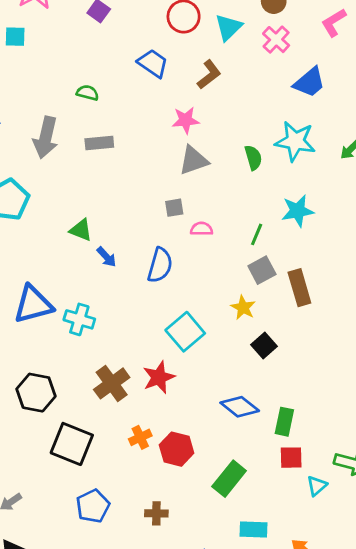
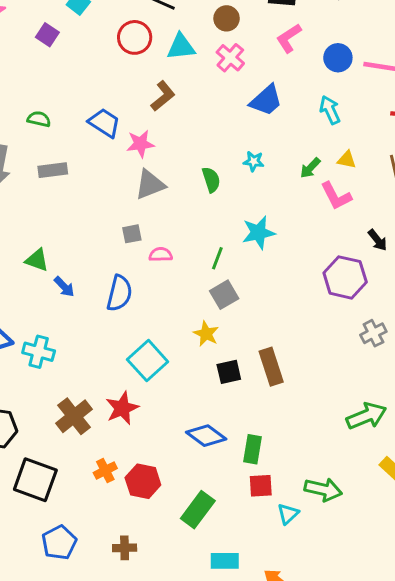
cyan triangle: (228, 27) -> (181, 47), turned 40
blue trapezoid: (153, 63) -> (104, 123), moved
cyan star: (295, 141) -> (254, 161), size x0.5
brown rectangle: (299, 288) -> (271, 367), moved
black square: (264, 345) -> (229, 372), turned 30

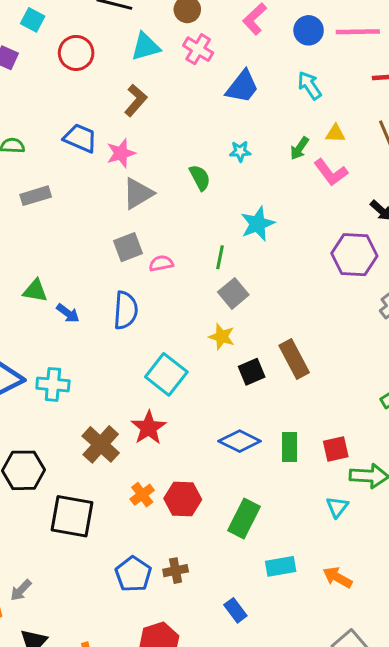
red circle: (135, 37) -> (76, 53), moved
gray square: (132, 234) -> (128, 247), size x1.4
red square: (261, 486) -> (336, 449), moved
blue pentagon: (59, 543) -> (133, 574), moved

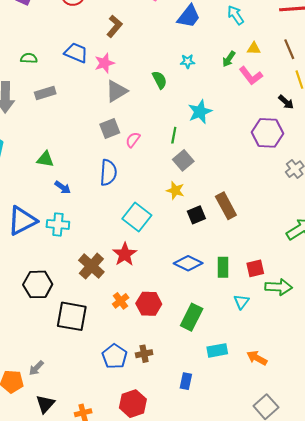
pink semicircle: (161, 263) -> (133, 140), turned -42
blue arrow: (68, 313) -> (63, 187), moved
cyan triangle: (337, 507) -> (241, 302), moved
blue rectangle: (235, 610) -> (186, 381), turned 49

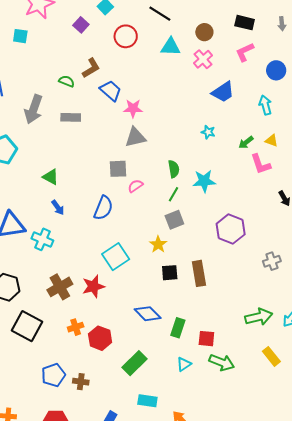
brown L-shape: (115, 26) -> (91, 68), moved
green semicircle: (160, 80) -> (174, 169), moved
purple hexagon: (267, 133) -> (231, 229), moved

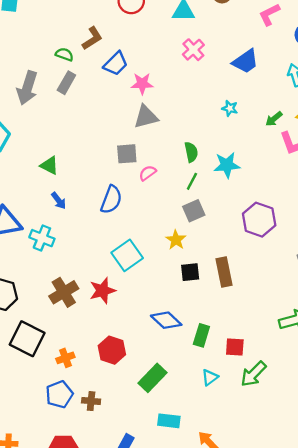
pink cross: (203, 59) -> (193, 50), moved
blue trapezoid: (111, 91) -> (116, 64), turned 95
gray rectangle: (71, 117) -> (66, 83), moved, turned -60
orange cross: (76, 327) -> (65, 358), moved
green arrow: (222, 362) -> (253, 374), turned 115

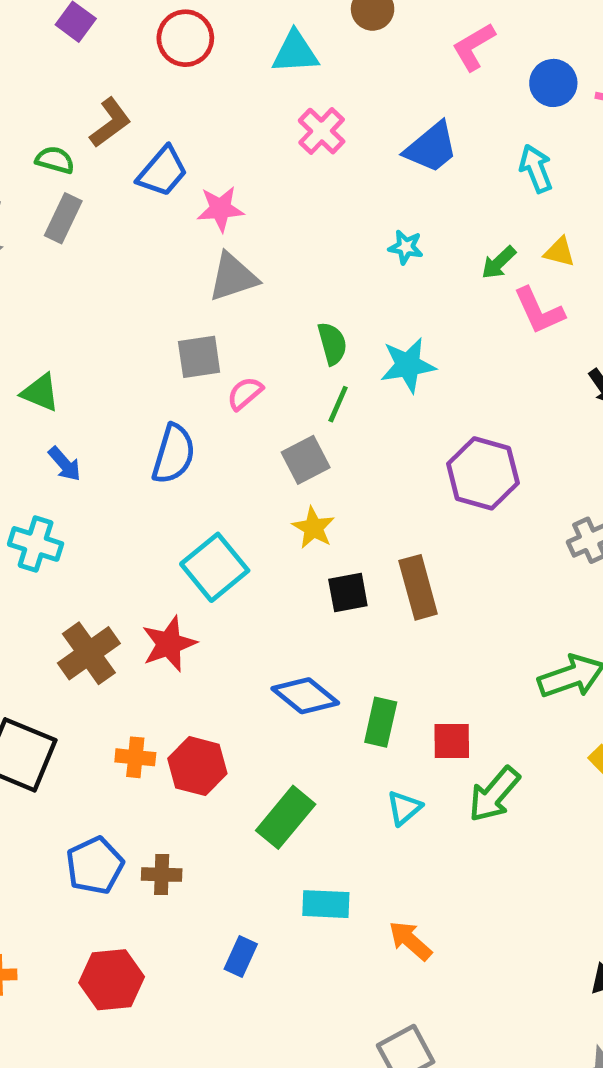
gray square: (194, 211) -> (306, 460), moved
orange cross: (65, 358) -> (135, 757), moved, turned 30

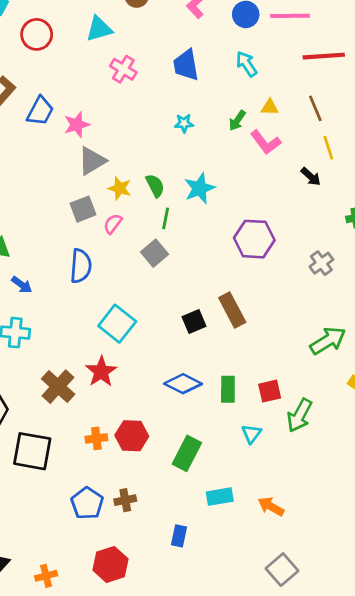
blue trapezoid: (431, 148) -> (186, 65), turned 132
yellow star: (313, 528) -> (120, 188), moved

